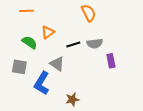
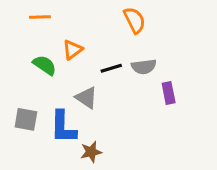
gray square: (19, 67) -> (26, 119), moved
blue L-shape: (42, 83) -> (63, 127), turned -30
brown star: (72, 99) -> (91, 152), moved

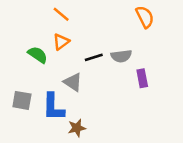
orange line: (40, 17) -> (61, 14), moved, turned 42
orange semicircle: (134, 20) -> (145, 17), moved

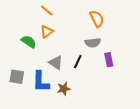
orange semicircle: (145, 17) -> (97, 19), moved
black line: (94, 57) -> (78, 62), moved, turned -48
brown star: (77, 128) -> (64, 89), moved

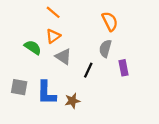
gray semicircle: (93, 43) -> (105, 49), turned 112
gray triangle: (56, 63) -> (63, 57), moved

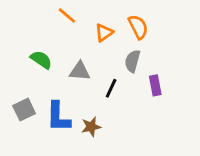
orange triangle: (53, 36) -> (104, 33), moved
gray triangle: (63, 57) -> (80, 71), turned -30
gray square: (19, 87) -> (24, 110), turned -36

